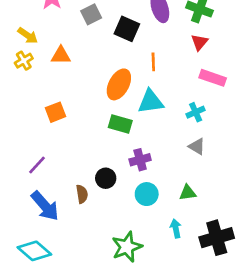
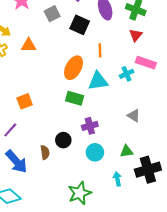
orange square: (55, 112) -> (25, 101), moved
cyan cross: (196, 112) -> (127, 74), moved
black cross: (217, 238) -> (148, 170), moved

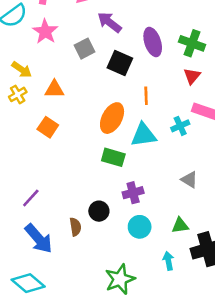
orange square: (25, 101) -> (48, 127), moved, turned -35

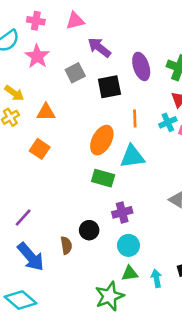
black square: (120, 63) -> (109, 87), turned -35
cyan cross: (180, 126) -> (168, 122), moved
green triangle: (180, 225) -> (130, 273), moved

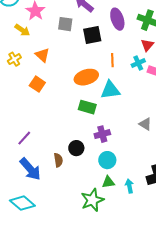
gray square: (75, 73) -> (65, 24), turned 35
yellow arrow: (14, 93) -> (22, 30), moved
orange triangle: (46, 112) -> (42, 55), turned 42
orange ellipse: (102, 140) -> (86, 77), turned 45

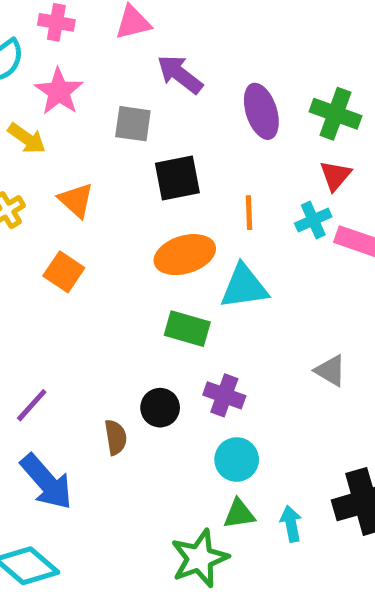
black square: (92, 35) -> (177, 178), moved
purple cross: (102, 134) -> (224, 395), turned 35
black circle: (76, 148) -> (160, 408), moved
brown semicircle: (58, 160) -> (116, 437), moved

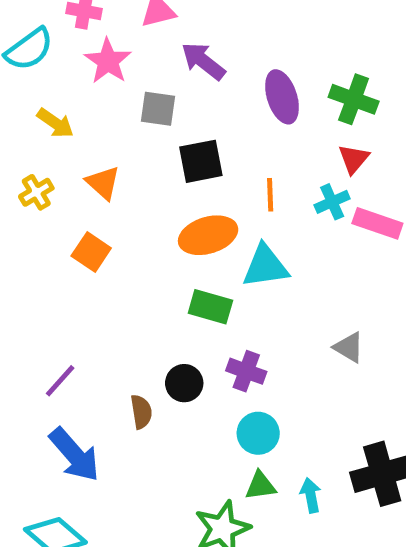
pink star: (59, 92) -> (108, 61), moved

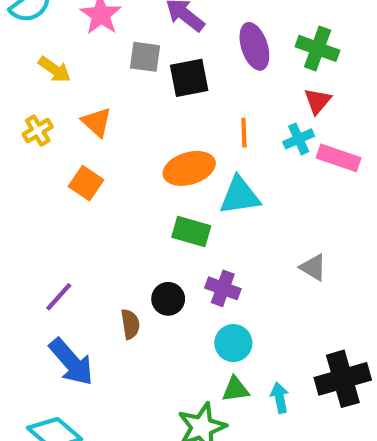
black square: (201, 161) -> (189, 78), moved

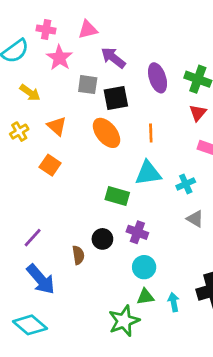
cyan cross: (299, 139) -> (186, 184), moved
orange ellipse: (189, 168) -> (106, 133), moved, turned 68

